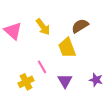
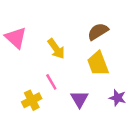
yellow arrow: (43, 27) -> (56, 49), moved
yellow trapezoid: (67, 48) -> (98, 63), moved

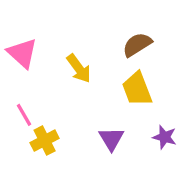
pink line: (51, 82) -> (24, 115), moved

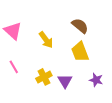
brown semicircle: (137, 45) -> (80, 26), turned 72
yellow cross: (45, 141) -> (44, 77), moved

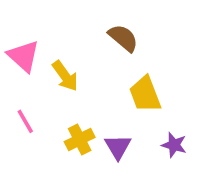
brown semicircle: (80, 26) -> (123, 38), moved
yellow arrow: (46, 40) -> (65, 76), moved

